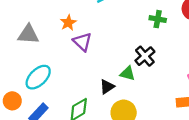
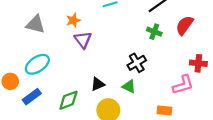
green triangle: (128, 74) -> (129, 87), moved

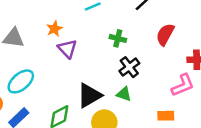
red semicircle: (185, 25) -> (165, 34), moved
green cross: (154, 32) -> (118, 38), moved
black triangle: (98, 84) -> (89, 95), size x1.6

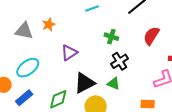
orange star: (54, 29) -> (49, 25), moved
purple triangle: (67, 49) -> (69, 53), moved, turned 36

